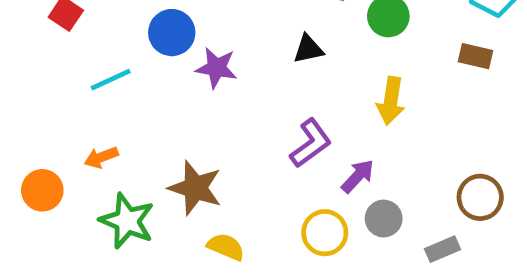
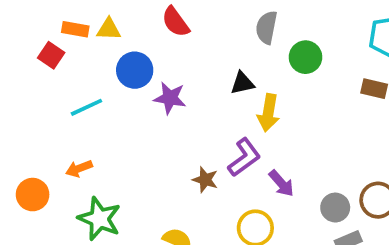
yellow arrow: (391, 101) -> (268, 113), moved
purple arrow: (358, 176) -> (281, 183), turned 96
brown star: (195, 188) -> (205, 180), moved, size x0.6
gray circle: (384, 219) -> (335, 208), moved

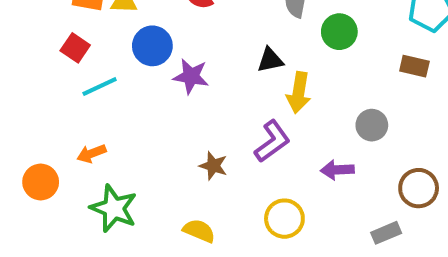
red square: (51, 55) -> (75, 48), moved
brown star: (205, 180) -> (213, 166), moved
purple arrow: (281, 183) -> (337, 170), moved, turned 128
gray circle: (335, 208) -> (372, 125), moved

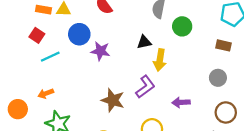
gray circle: (372, 125) -> (218, 78), moved
brown star: (213, 166) -> (113, 100), size x1.5

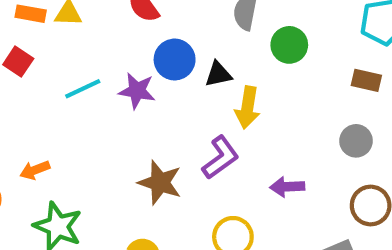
blue circle: (79, 34) -> (175, 60), moved
cyan line: (50, 57) -> (83, 89), moved

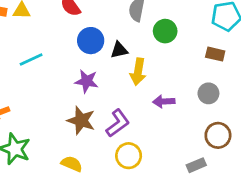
purple star: (137, 91) -> (87, 81), moved
purple L-shape: (220, 158) -> (118, 123), moved
purple arrow: (287, 187) -> (164, 101), moved

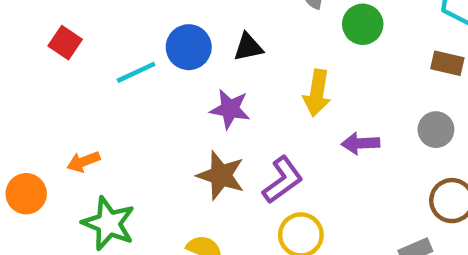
blue circle: (91, 41) -> (189, 47), moved
black triangle: (119, 50) -> (248, 47), moved

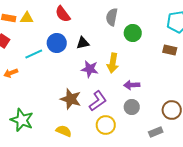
purple star: (230, 109) -> (90, 69), moved
gray circle: (436, 130) -> (132, 107), moved
orange arrow: (83, 162) -> (11, 73), moved

